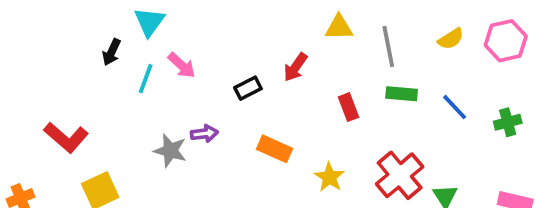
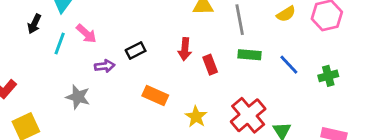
red arrow: (295, 67) -> (185, 49), moved, turned -30
purple arrow: (204, 134) -> (105, 66), moved

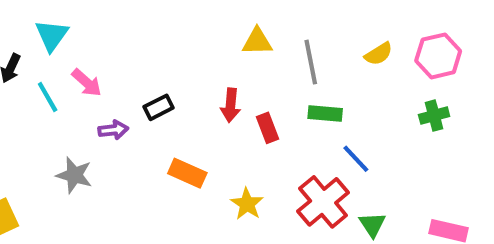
cyan line: (60, 44) -> (48, 97), turned -50
blue line: (289, 65) -> (356, 159), moved
green cross: (328, 76) -> (434, 116), moved

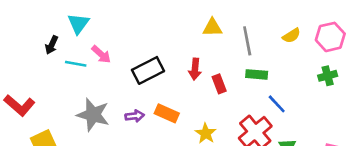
cyan line: (48, 97) -> (76, 64), turned -50
black rectangle: (159, 107) -> (148, 70), size x1.6
purple arrow: (113, 130) -> (135, 116), moved
gray star: (74, 175) -> (93, 115), size x1.4

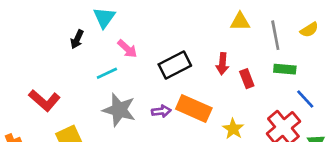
yellow semicircle: (291, 36) -> (309, 30), moved
cyan line: (76, 64) -> (107, 73), moved, turned -35
orange rectangle: (167, 113) -> (194, 108), size x1.4

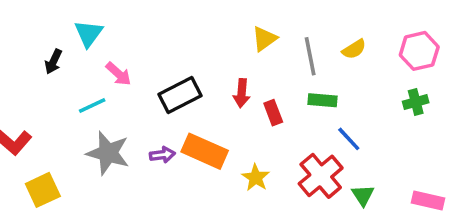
yellow triangle: (240, 22) -> (264, 39), turned -35

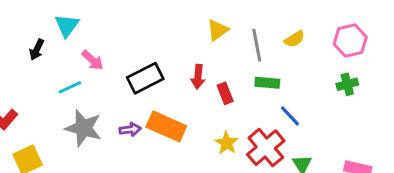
yellow star: (256, 178) -> (227, 143), moved

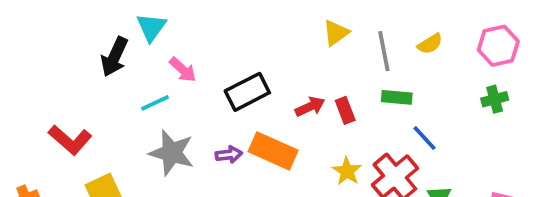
black arrow: (37, 50) -> (114, 57), size x1.5
red arrow: (198, 77) -> (310, 107), moved, turned -120

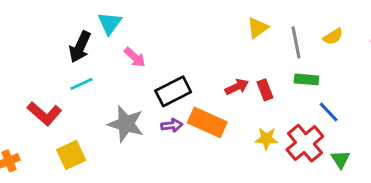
black rectangle: (247, 92) -> (173, 91), moved
cyan line: (155, 103) -> (81, 84), moved
yellow star: (347, 171) -> (266, 139), turned -30

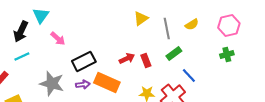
green rectangle: (306, 79) -> (174, 53), turned -42

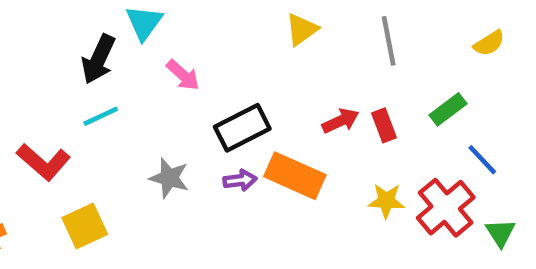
yellow triangle: (141, 18) -> (302, 29), moved
gray line: (167, 28) -> (389, 41), moved
gray star: (52, 83) -> (169, 178), size x0.7

